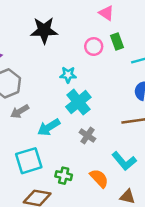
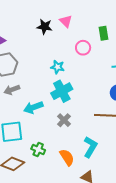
pink triangle: (106, 13) -> (66, 21), moved
black star: (44, 30) -> (45, 27), size x0.7
green rectangle: (117, 42) -> (103, 33), moved
cyan L-shape: (124, 161) -> (90, 147), turned -120

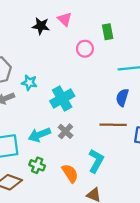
cyan star: (57, 67) -> (29, 83), moved
cyan arrow: (33, 107) -> (39, 135), moved

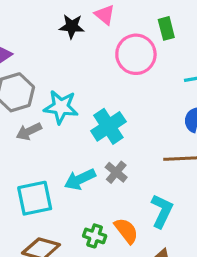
pink circle: (85, 49) -> (136, 54), size x1.6
cyan star: (29, 83) -> (61, 107), size x1.5
green cross: (37, 165) -> (95, 236), moved

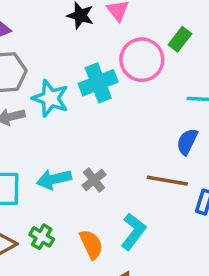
green rectangle: (166, 28) -> (180, 39), turned 40
cyan cross: (108, 126) -> (98, 83), moved
green cross: (95, 236) -> (42, 237), moved

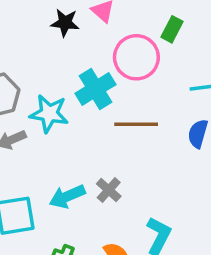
brown line: (167, 181) -> (136, 124), moved

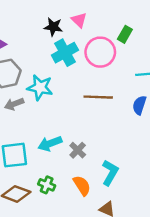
cyan cross: (96, 89) -> (65, 53), moved
gray cross: (109, 190) -> (78, 150), moved

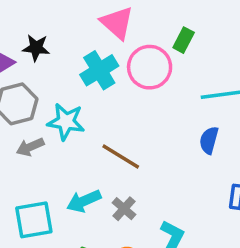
pink triangle: (79, 20) -> (117, 23), size x1.5
black star: (53, 27) -> (36, 48), moved
brown line: (98, 97) -> (121, 157), moved, turned 32

